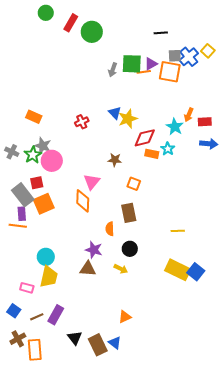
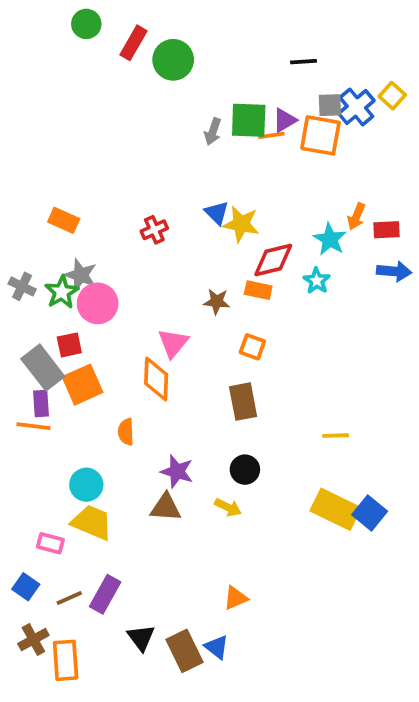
yellow star: (128, 119) -> (241, 224), turned 30
orange rectangle: (152, 154) -> (258, 290), moved
orange semicircle: (110, 229) -> (126, 432), moved
yellow trapezoid: (49, 277) -> (92, 522), turned -80

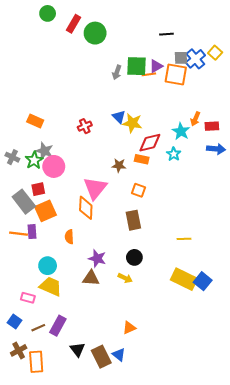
pink triangle: (173, 343) -> (95, 188), size x1.4
purple rectangle: (41, 403) -> (32, 232), moved

